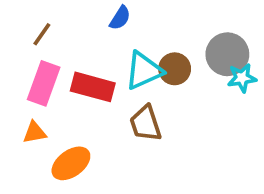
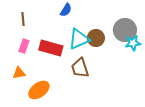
brown line: (42, 34) -> (23, 19), turned -40
pink rectangle: (44, 83) -> (24, 46), size x0.6

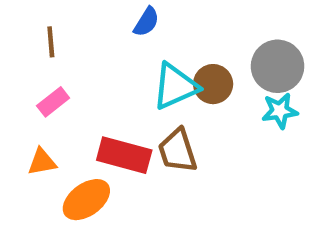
cyan star: (133, 43) -> (280, 111), moved
pink rectangle: (24, 46) -> (53, 102), turned 32
red rectangle: (51, 48) -> (124, 155), moved

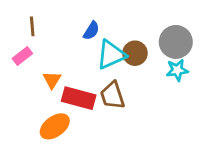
blue semicircle: (146, 22) -> (91, 31), moved
pink rectangle: (53, 102) -> (22, 56), moved
orange triangle: (42, 162) -> (52, 80), moved, turned -48

